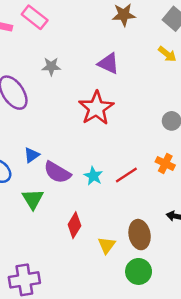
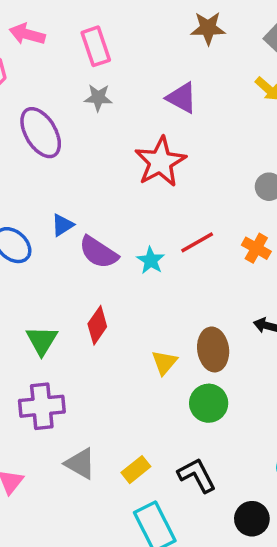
pink rectangle: (35, 17) -> (96, 46), moved, turned 30
red line: (126, 175) -> (197, 242), moved
green triangle: (33, 199) -> (42, 340), moved
red diamond: (74, 225) -> (97, 325), moved

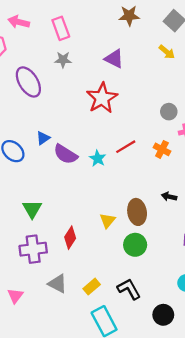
red diamond: (97, 325) -> (70, 238), moved

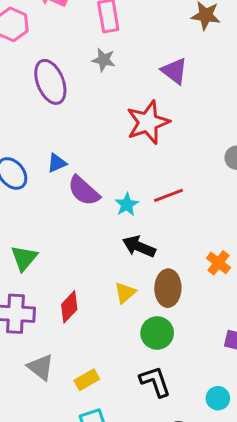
orange cross: (162, 149) -> (218, 263), moved
black arrow: (169, 197) -> (139, 246), moved, size x1.5
black L-shape: (129, 289) -> (155, 382), moved

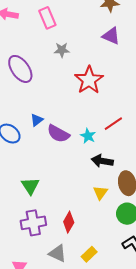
gray star: (104, 60) -> (62, 50), moved
purple triangle: (174, 71) -> (111, 36), moved
red diamond: (69, 307) -> (69, 222), moved

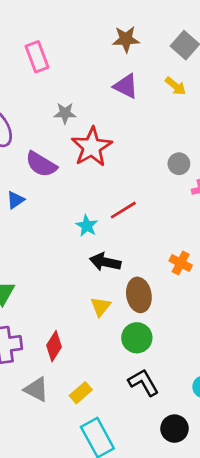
gray star: (62, 50) -> (65, 113), moved
purple semicircle: (58, 134) -> (41, 164), moved

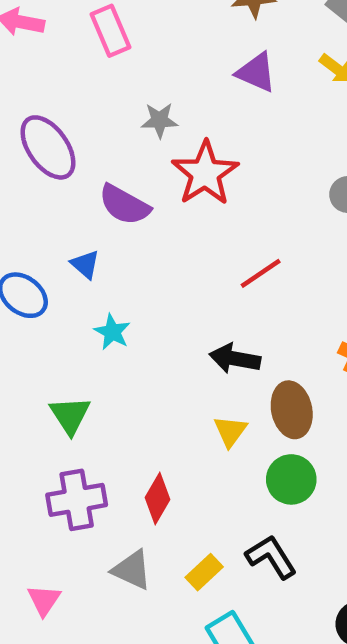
blue triangle: (15, 200) -> (85, 264), turned -42
cyan star: (87, 226) -> (112, 332), moved
black L-shape: (144, 382) -> (271, 557), moved

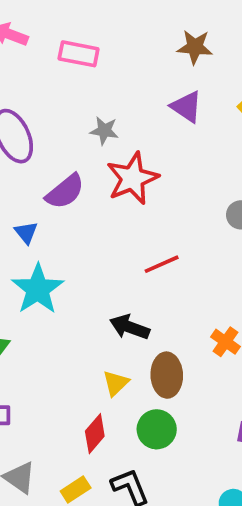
pink rectangle: (110, 31) -> (79, 54), turned -66
purple semicircle: (124, 205) -> (65, 192), turned -78
cyan star: (112, 332) -> (38, 289), size x1.8
red diamond: (158, 499) -> (95, 434), moved

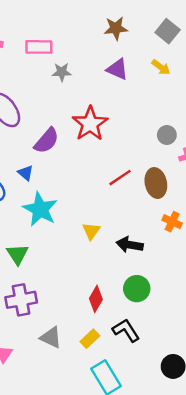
gray star: (104, 131) -> (62, 72), moved
black arrow: (130, 327) -> (130, 245), moved
brown ellipse: (167, 375) -> (156, 183), moved
yellow triangle: (116, 383) -> (91, 231), moved

